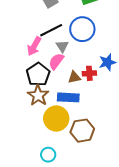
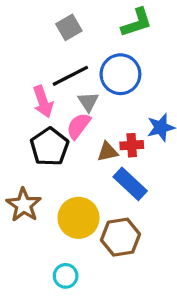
pink arrow: (34, 46) -> (43, 102), turned -48
brown star: (38, 95) -> (24, 205), moved
blue rectangle: (68, 97) -> (130, 184), moved, turned 40

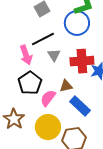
blue circle: (120, 74) -> (77, 23), moved
pink semicircle: (78, 126) -> (48, 98), moved
red cross: (132, 145) -> (82, 61), moved, size x1.6

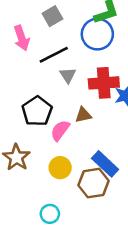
pink arrow: (26, 55) -> (22, 38), moved
blue rectangle: (80, 106) -> (105, 164), moved
yellow circle: (48, 127) -> (60, 168), size x0.7

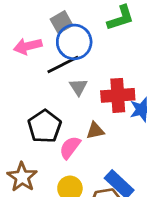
blue circle: (97, 34) -> (74, 42), moved
pink arrow: (22, 38) -> (28, 46), turned 95

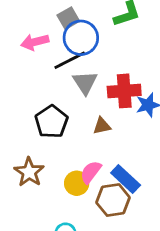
gray triangle: (78, 87) -> (85, 83), size x1.4
pink semicircle: (70, 147) -> (91, 172), moved

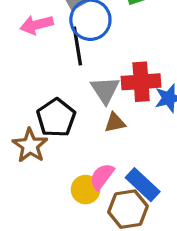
black line: (70, 60) -> (77, 46), turned -72
gray triangle: (85, 83) -> (105, 90), moved
brown star: (29, 172) -> (30, 145), moved

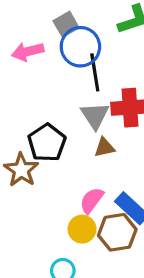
black line: (77, 46) -> (95, 72), moved
yellow circle: (86, 190) -> (82, 229), moved

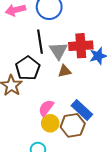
black line: (95, 72) -> (40, 42), moved
pink semicircle: (92, 200) -> (46, 108), moved

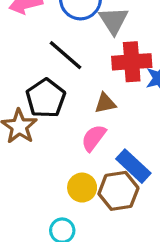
black line: (40, 42) -> (66, 55), turned -40
gray triangle: (58, 51) -> (114, 20), moved
pink semicircle: (46, 108) -> (94, 138), moved

